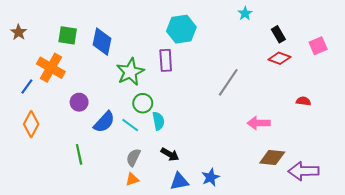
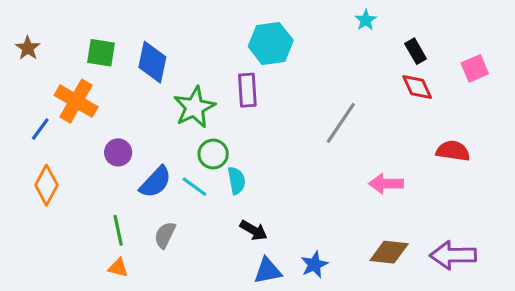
red diamond: (279, 58) -> (417, 87), turned 45
red semicircle: (303, 101) -> (453, 151), size x1.5
gray semicircle: (133, 157) -> (165, 235), moved
brown diamond: (272, 157) -> (389, 252), moved
orange triangle: (132, 179) -> (118, 268), moved, turned 32

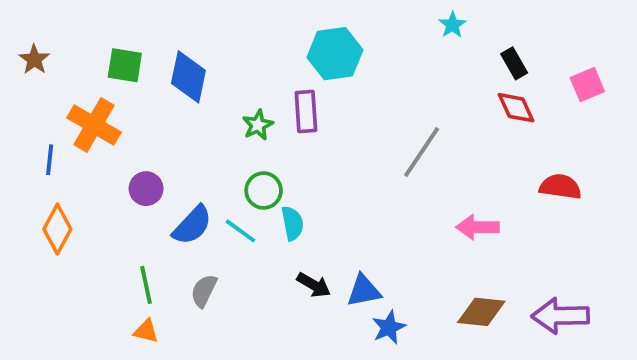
green star: (194, 107) -> (258, 125), moved, size x0.6
blue line: (40, 129) -> (50, 160), turned -30
blue triangle: (268, 271) -> (364, 291), moved

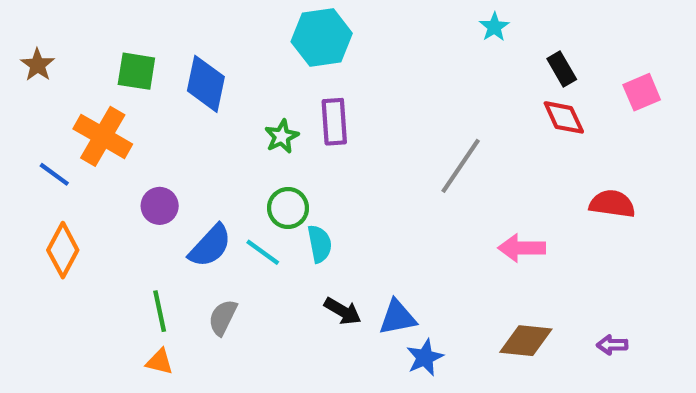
cyan hexagon: (335, 54) -> (322, 37), moved
blue line: (50, 160) -> (54, 174), turned -60
purple arrow: (560, 316) -> (612, 345), size x0.5

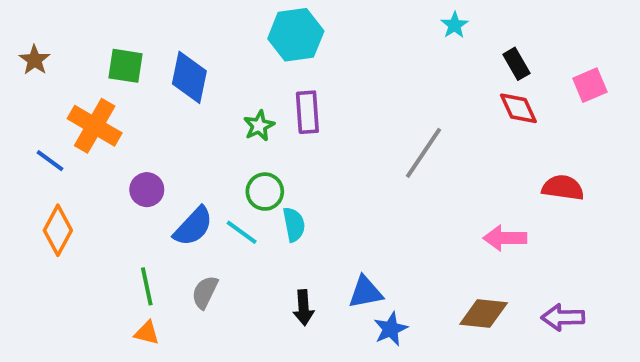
pink arrow: (522, 248) -> (505, 238), moved
black arrow: (343, 311) -> (304, 308), moved, turned 56
purple arrow: (612, 345) -> (563, 317), size x1.5

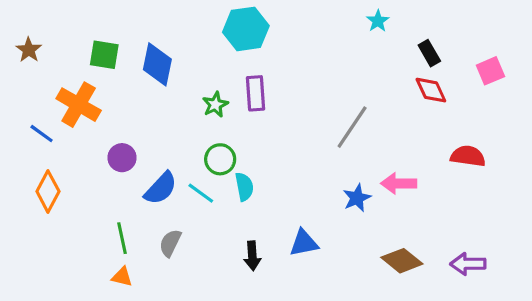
pink arrow: (505, 238) -> (399, 183), moved
brown diamond: (484, 313) -> (402, 261), turned 33
blue star: (391, 329) -> (357, 198), moved

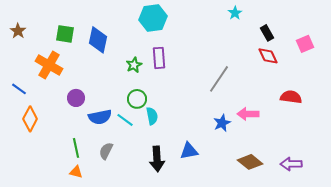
blue line: (42, 134) -> (19, 89), moved
blue semicircle: (161, 188) -> (100, 117), turned 35
black arrow: (252, 256) -> (157, 159), size x1.4

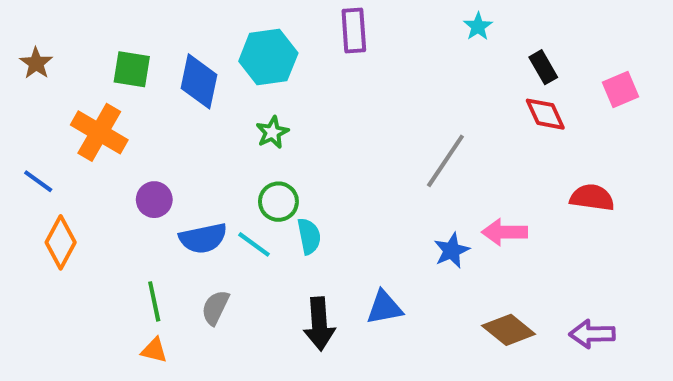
cyan hexagon: (153, 18) -> (268, 57), moved
purple rectangle: (159, 58) -> (354, 31), moved

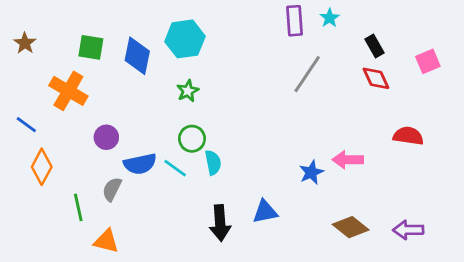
purple rectangle: (354, 31) -> (294, 21), moved
gray line: (445, 161) -> (307, 74), moved
green line: (154, 301) -> (78, 207), moved
gray semicircle: (215, 308) -> (112, 189), moved
orange triangle: (154, 350) -> (106, 241), size x1.4

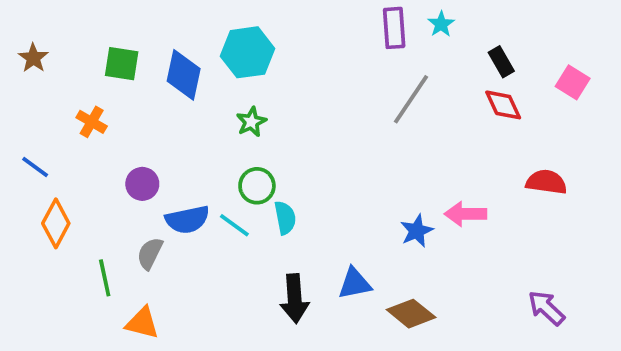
pink square: (428, 61) -> (573, 82), turned -35
orange cross: (68, 91) -> (92, 122), size x0.6
brown diamond: (351, 227) -> (411, 314), moved
purple arrow: (408, 230) -> (546, 308), turned 44

